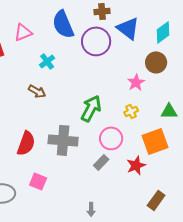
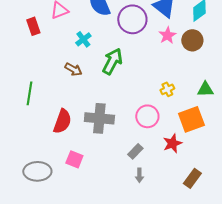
pink star: (136, 82) -> (167, 35), moved
green arrow: (91, 108) -> (112, 61), moved
gray rectangle: (101, 162) -> (135, 151), moved
gray arrow: (91, 209) -> (139, 175), moved

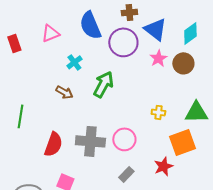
red rectangle: (33, 26) -> (14, 43), moved
yellow cross: (167, 89) -> (158, 112), turned 32
green triangle: (205, 89) -> (196, 112), size x1.4
pink circle: (147, 116) -> (124, 139), moved

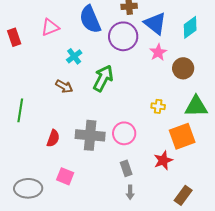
brown circle: (183, 63) -> (183, 68), moved
red semicircle: (53, 144) -> (53, 138), size x0.7
gray rectangle: (126, 174) -> (126, 168), turned -63

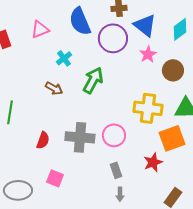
yellow cross: (158, 106) -> (148, 108), size x2.0

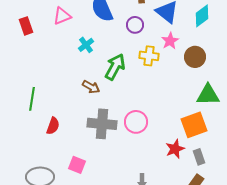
purple circle: (113, 38) -> (135, 25), size x0.6
brown arrow: (54, 88) -> (91, 87), moved
yellow cross: (148, 108) -> (149, 56), moved, size x0.7
red semicircle: (43, 140) -> (53, 126), moved
gray rectangle: (116, 170) -> (199, 157), moved

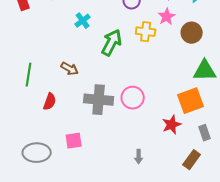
brown arrow: (91, 87) -> (70, 69), moved
gray rectangle: (199, 157) -> (205, 133), moved
pink square: (77, 165) -> (74, 141), turned -30

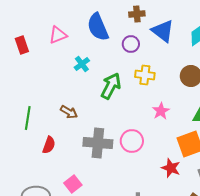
pink star: (167, 17) -> (161, 111), moved
red star: (172, 125) -> (171, 168), turned -30
pink square: (74, 141) -> (73, 184), turned -30

